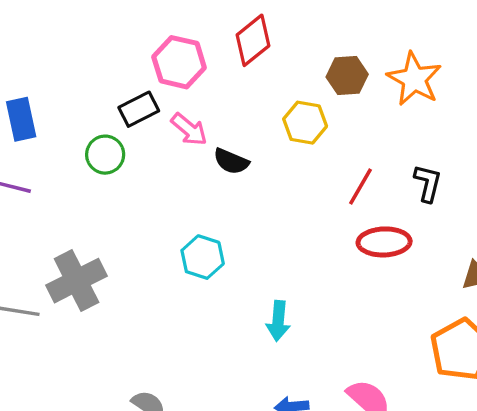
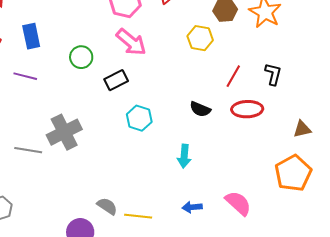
black rectangle: (139, 109) -> (116, 80), moved
pink arrow: (189, 129) -> (131, 42), size x1.4
black semicircle: (231, 161) -> (200, 109), moved

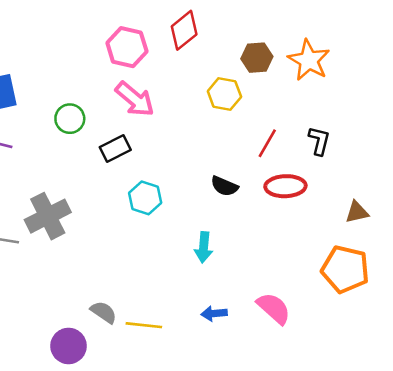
orange pentagon: (293, 173) -> (345, 269), turned -30

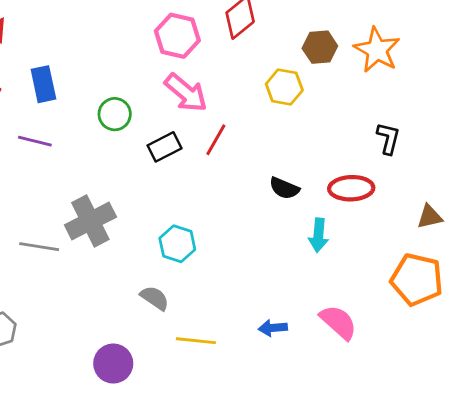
red line: (267, 143) -> (216, 140), moved
cyan hexagon: (145, 198) -> (177, 244), moved
cyan arrow: (204, 247) -> (318, 235), moved
gray semicircle: (104, 312) -> (155, 298), moved

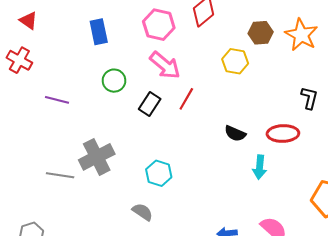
blue rectangle: (43, 84) -> (99, 32), moved
black rectangle: (165, 147) -> (150, 104), turned -30

